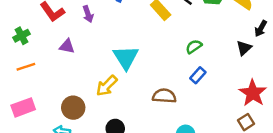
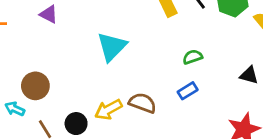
black triangle: (244, 48) -> (249, 75), turned 42
yellow arrow: (107, 86) -> (108, 110), moved

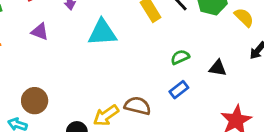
cyan triangle: (112, 47) -> (102, 33), moved, turned 48
black triangle: (249, 75) -> (218, 68), moved

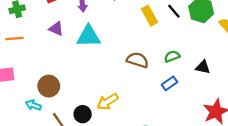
cyan triangle: (102, 33) -> (89, 36), moved
brown semicircle: (138, 106) -> (138, 60), moved

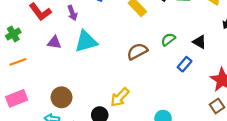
brown semicircle: (138, 60) -> (137, 51), turned -30
black triangle: (203, 67) -> (199, 42), turned 32
blue rectangle: (170, 83) -> (185, 64), moved

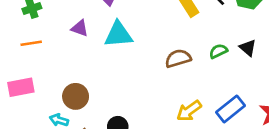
black triangle: (199, 42) -> (248, 48), moved
blue rectangle: (185, 64) -> (230, 109), moved, size x1.5
yellow arrow: (120, 97) -> (189, 111), moved

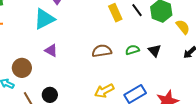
purple triangle: (80, 28) -> (51, 50), moved
cyan triangle: (118, 34) -> (44, 19), moved, turned -30

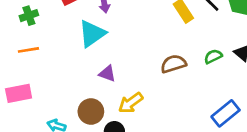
brown circle: (22, 68) -> (91, 112), moved
yellow arrow: (104, 91) -> (131, 103), moved

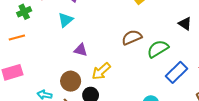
green cross: (29, 16) -> (24, 12), moved
cyan triangle: (92, 34) -> (66, 20), size x0.7
green semicircle: (213, 56) -> (158, 49), moved, size x1.5

